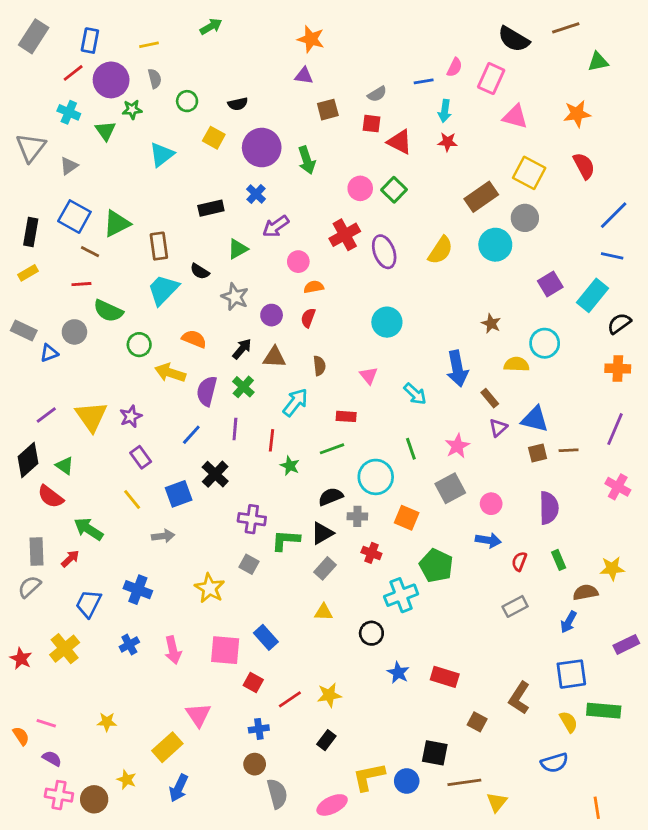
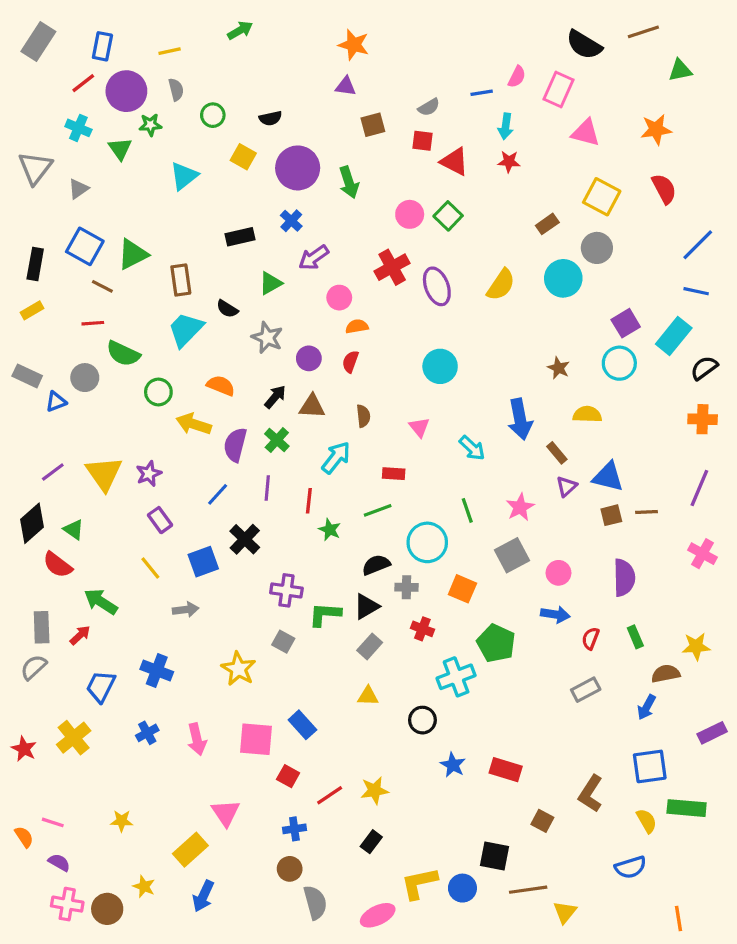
brown rectangle: (481, 197) -> (547, 224), size x0.6
cyan circle: (545, 343) -> (619, 363), moved

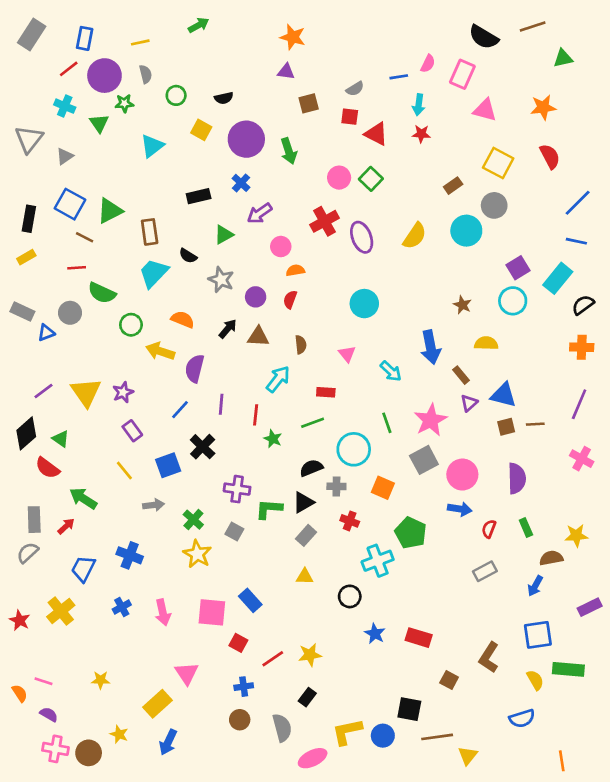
green cross: (277, 440) -> (193, 520), moved
pink star: (520, 507) -> (431, 420), size x1.4
pink circle: (558, 573) -> (462, 475), size x1.5
gray semicircle: (315, 902) -> (282, 728), moved

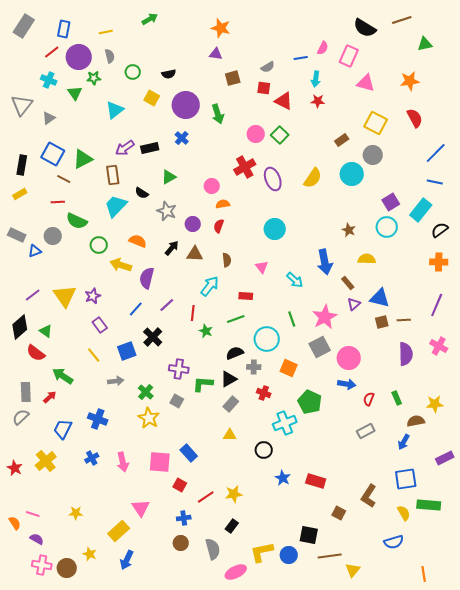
purple arrow: (260, 213) -> (125, 148), moved
purple line: (221, 404) -> (167, 305), turned 42
purple semicircle: (517, 478) -> (406, 354), moved

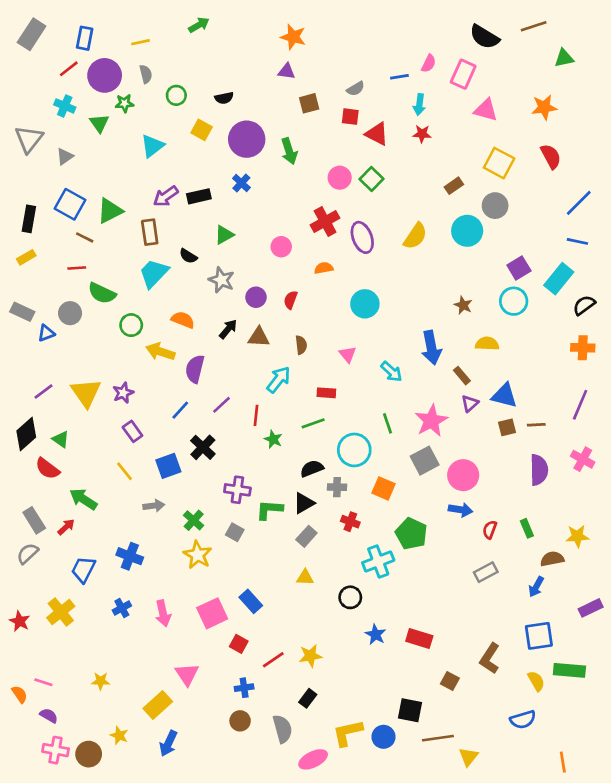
orange semicircle: (223, 204) -> (324, 268), moved
gray rectangle: (26, 392) -> (34, 520), turned -30
pink square: (160, 462) -> (212, 613), turned -30

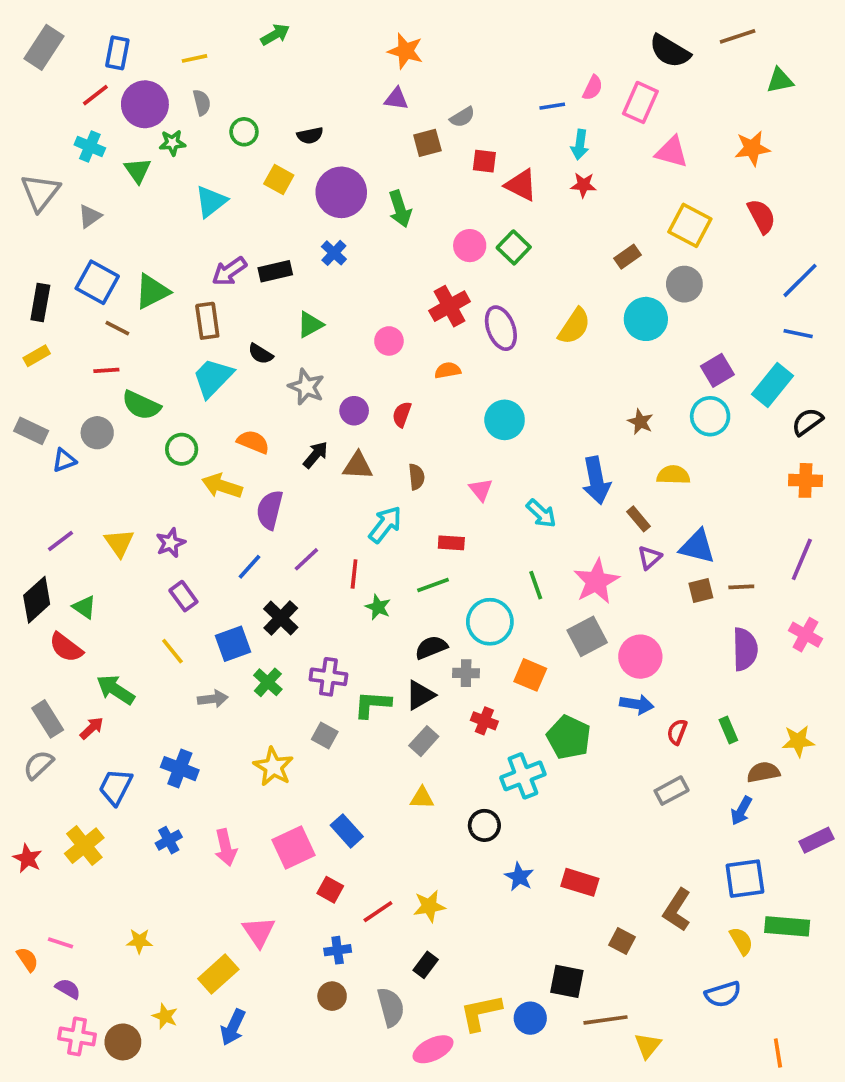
gray semicircle: (356, 89) -> (462, 117), moved
yellow triangle: (86, 393) -> (119, 543), size x0.7
green cross: (194, 520) -> (268, 682), moved

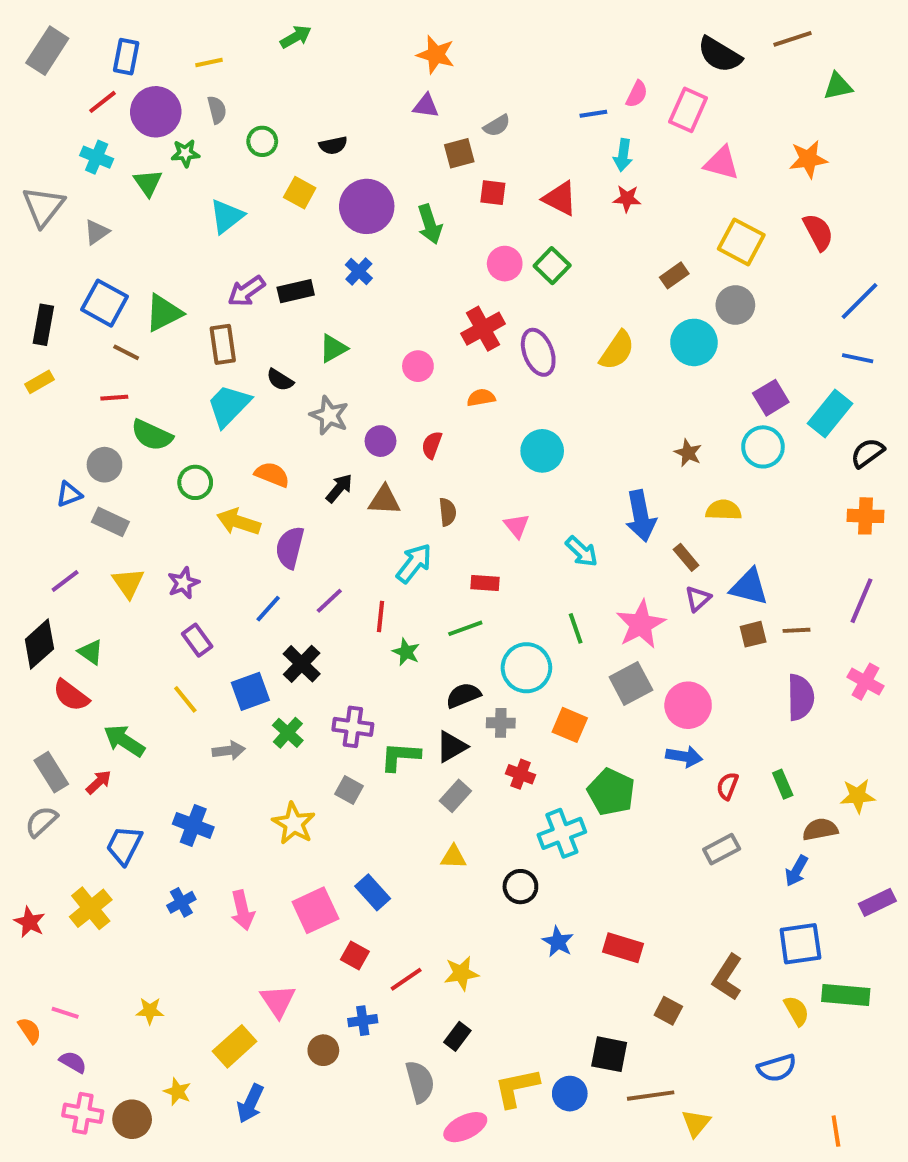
red square: (484, 161) -> (493, 193), moved
gray rectangle: (31, 431) -> (110, 522), moved
brown circle: (332, 996) -> (323, 1050), moved

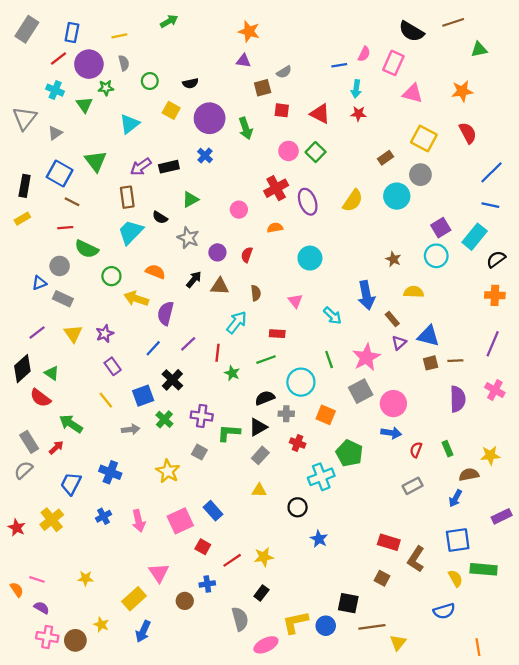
green triangle: (164, 313) -> (96, 161), moved, turned -40
red rectangle: (623, 948) -> (389, 542), moved

